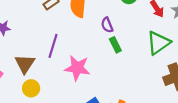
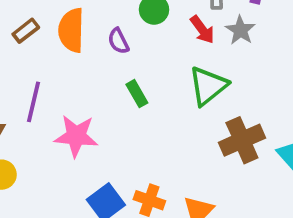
purple semicircle: (107, 25) -> (118, 41), moved

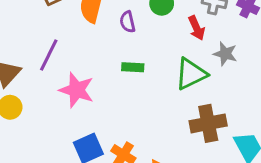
gray star: (240, 30) -> (225, 54), moved, turned -30
green rectangle: (137, 94) -> (133, 67), turned -70

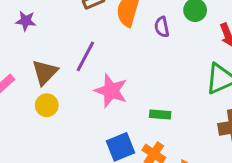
green rectangle: (133, 67) -> (160, 114), moved

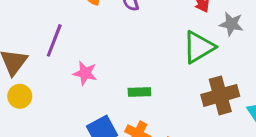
pink star: (111, 91) -> (85, 73), size x0.7

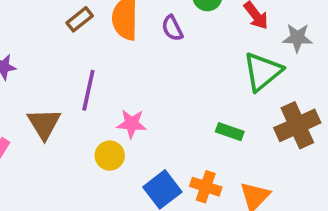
green rectangle: (139, 92) -> (230, 132), moved, turned 30
yellow circle: (20, 96) -> (110, 156), moved

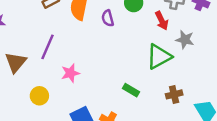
pink star: (132, 124) -> (70, 73), turned -30
brown cross: (297, 125) -> (174, 94), size x0.6
yellow circle: (110, 156) -> (39, 96), moved

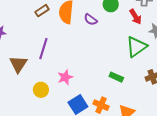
purple semicircle: (108, 18) -> (91, 20), turned -32
pink star: (70, 73) -> (65, 77), moved

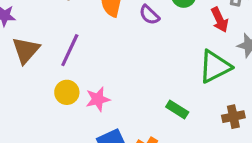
brown triangle: (18, 64) -> (26, 50), moved
yellow circle: (41, 90) -> (67, 92), moved

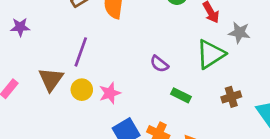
purple semicircle: (149, 15) -> (159, 64), moved
brown triangle: (26, 50) -> (51, 79), moved

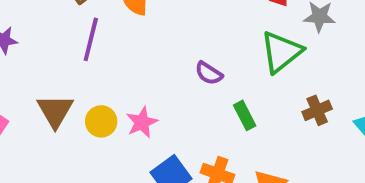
purple line: (81, 52) -> (91, 39), moved
green rectangle: (181, 95) -> (245, 115), turned 42

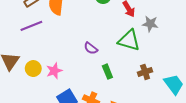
purple line: (91, 39) -> (31, 26), turned 50
green triangle: (281, 52) -> (129, 40), turned 50

